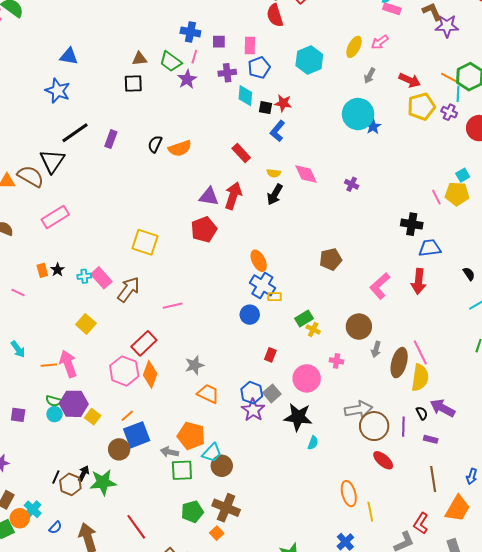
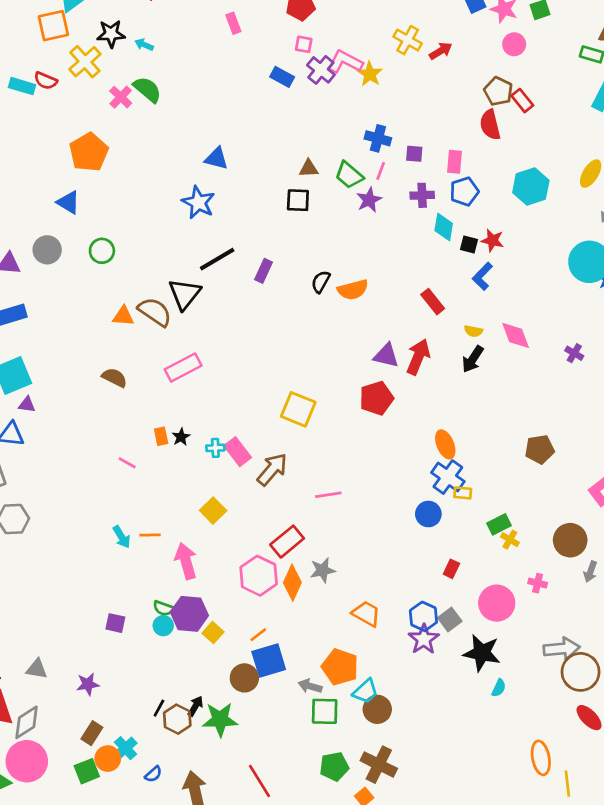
orange line: (49, 365) -> (150, 535), moved
gray star: (195, 365) -> (323, 570), moved

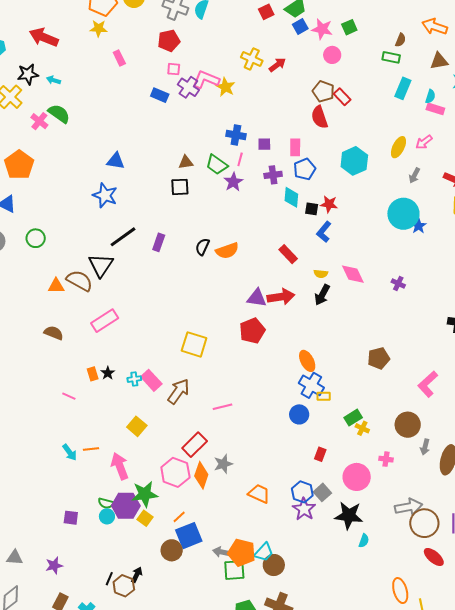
red arrow: (418, 357) -> (281, 297), turned 64
orange pentagon: (340, 667) -> (242, 553), moved
green star: (220, 719) -> (145, 494), moved

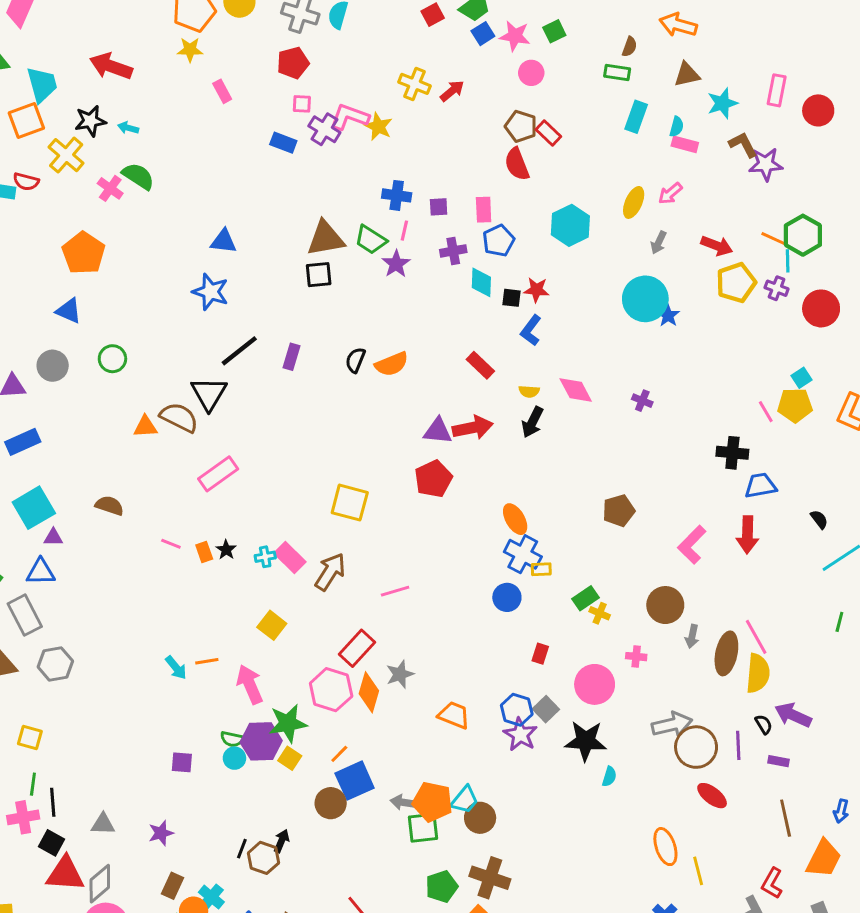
brown triangle: (186, 162) -> (326, 238), size x1.8
brown semicircle: (54, 333) -> (110, 506), moved
pink line: (69, 396) -> (171, 544), moved

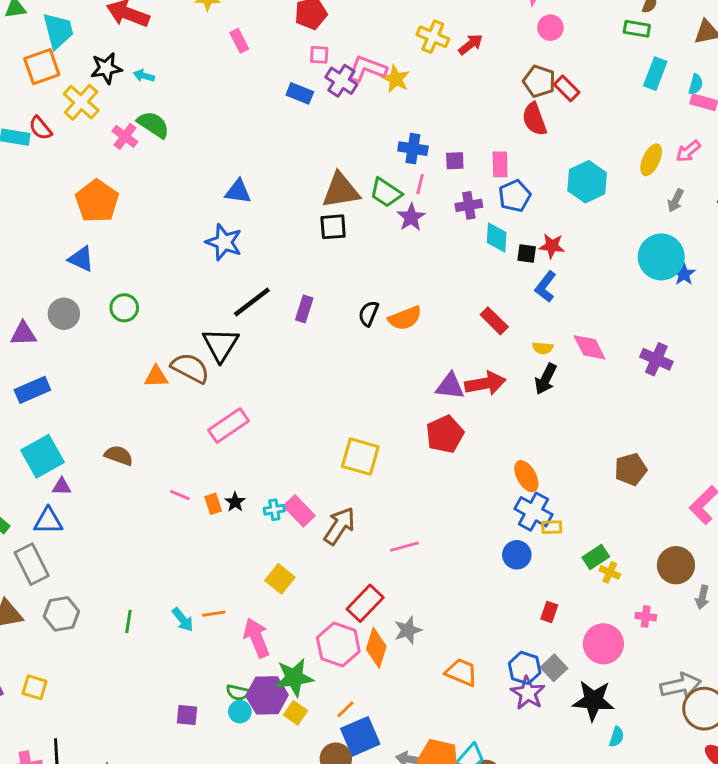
red semicircle: (26, 182) -> (40, 128), turned 35
purple cross: (642, 401) -> (656, 359), size x1.5
green line: (33, 784) -> (128, 621), moved

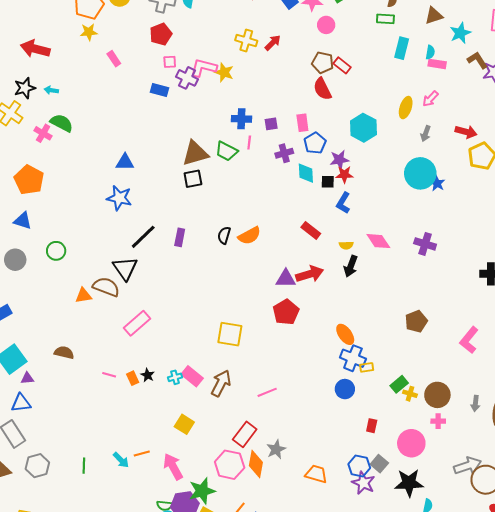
purple star: (411, 217) -> (339, 160), moved, turned 30
brown circle: (676, 565) -> (437, 395), moved

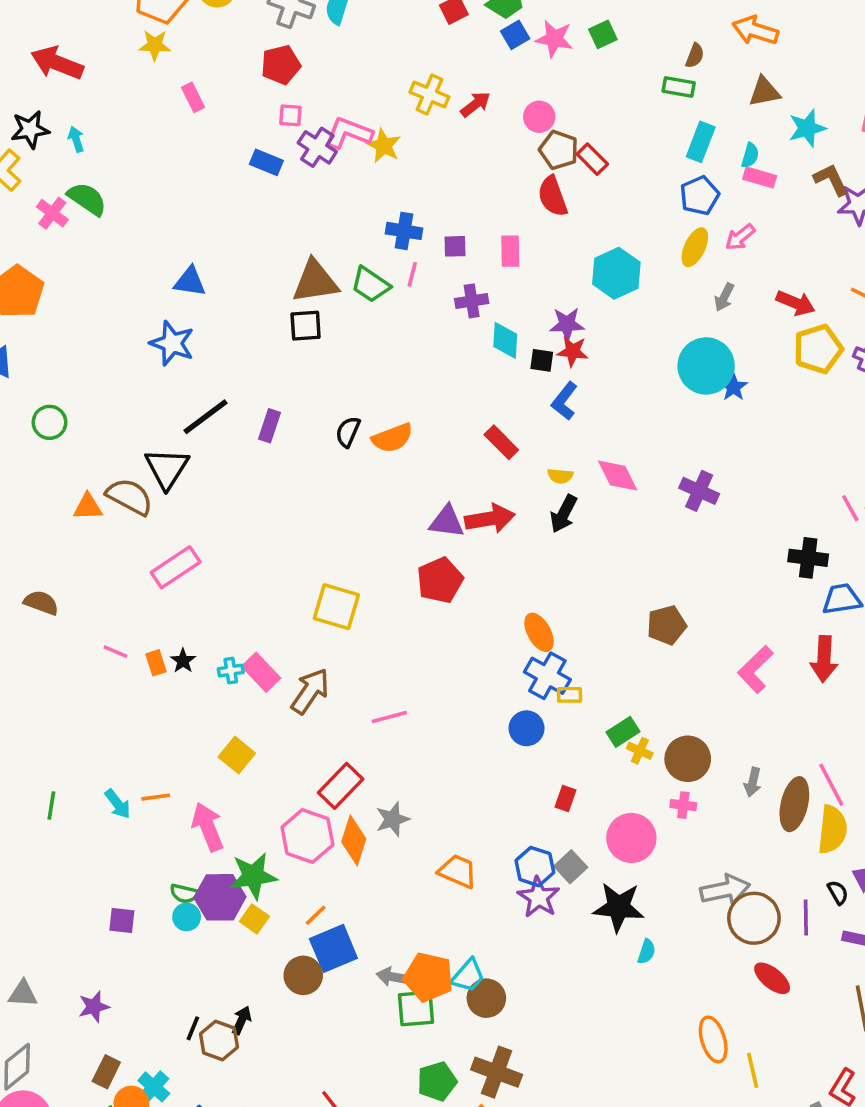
pink circle: (326, 25) -> (539, 117), moved
cyan arrow: (51, 90) -> (76, 139), turned 56
blue pentagon: (315, 143) -> (700, 196), moved

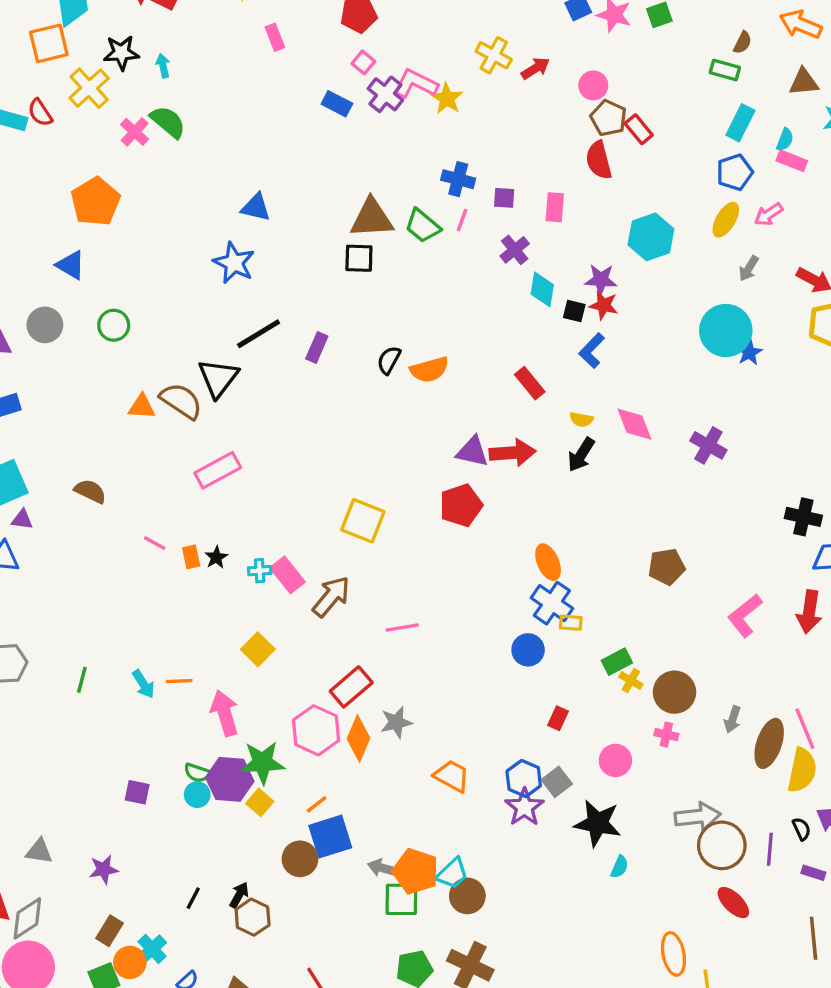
pink square: (290, 115) -> (363, 62), turned 30
purple cross: (472, 301) -> (515, 250), turned -36
pink circle: (631, 838) -> (615, 760), size x0.7
brown hexagon: (219, 1040) -> (253, 917), moved

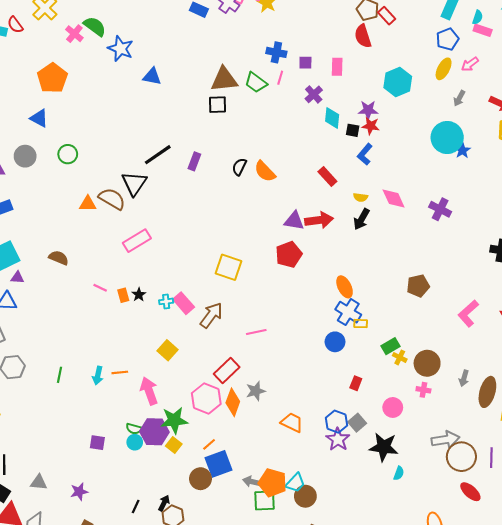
blue star: (234, 263) -> (121, 49), moved
orange semicircle: (429, 370) -> (265, 171), turned 65
cyan arrow: (143, 684) -> (98, 375), turned 48

